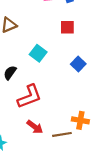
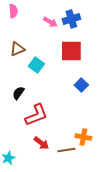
red square: (67, 27) -> (71, 51), size x1.6
cyan square: (38, 53) -> (36, 65), moved

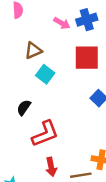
brown triangle: (17, 49) -> (33, 51), moved
red arrow: (41, 143) -> (51, 167), turned 42

